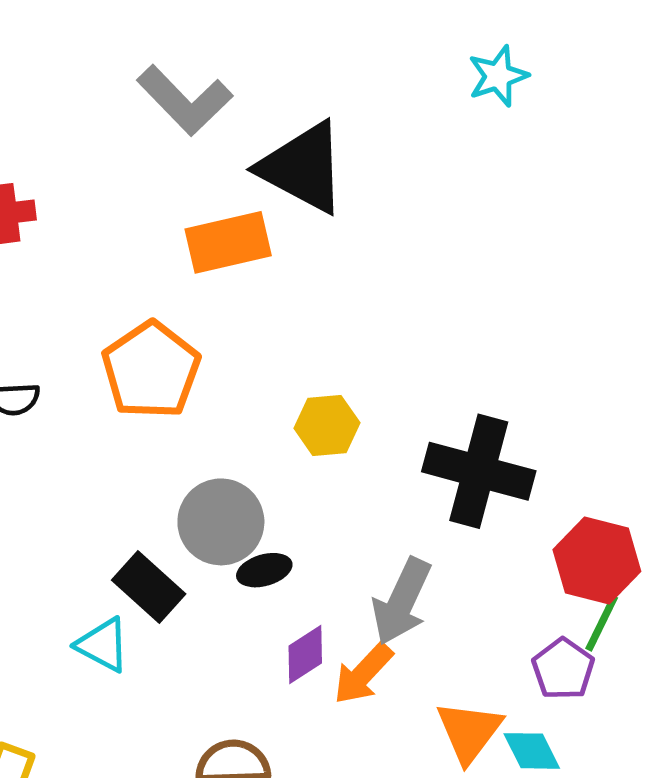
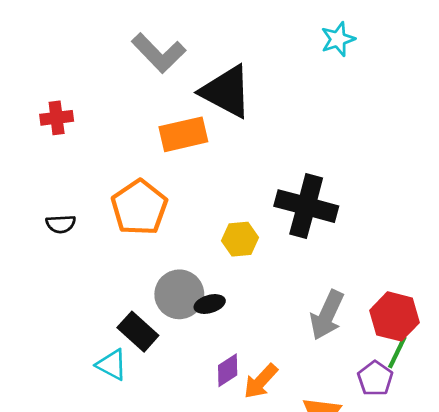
black cross: (479, 471) -> (306, 206), moved
black ellipse: (264, 570) -> (210, 304), moved
gray arrow: (402, 601) -> (327, 315), moved

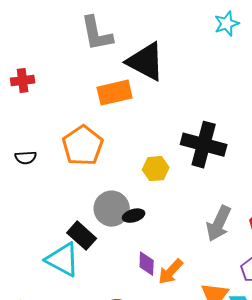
gray L-shape: (159, 53) -> (97, 34), turned 33
cyan triangle: (112, 365) -> (63, 260), size x1.5
purple diamond: (228, 370) -> (147, 264), turned -55

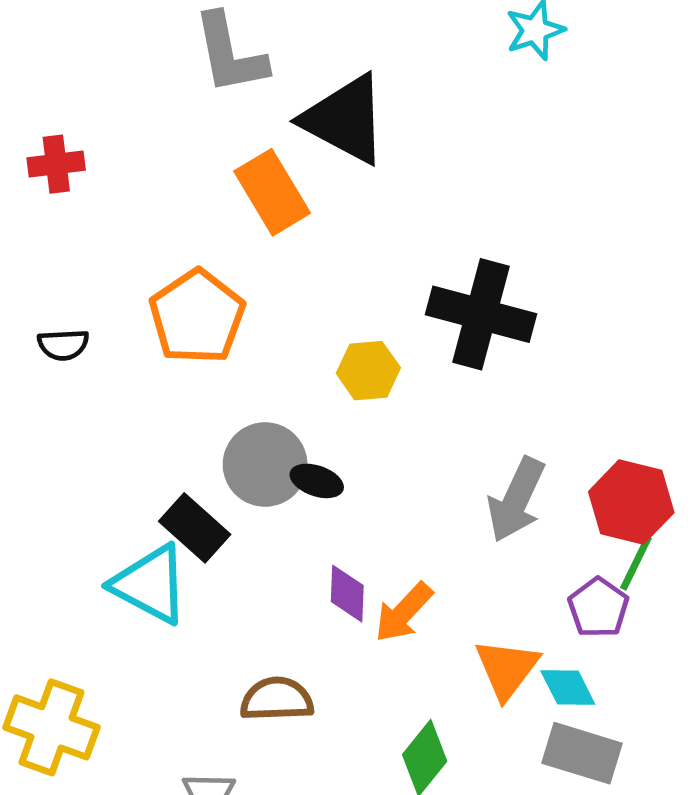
orange rectangle: (115, 93) -> (272, 192), turned 72
black ellipse: (134, 216) -> (317, 481), turned 35

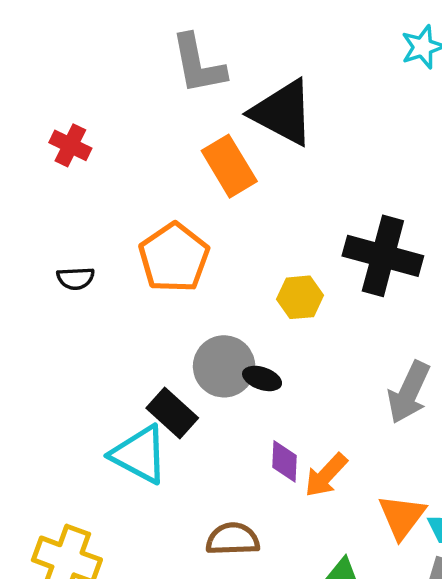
red cross: (56, 164) -> (70, 145), turned 33

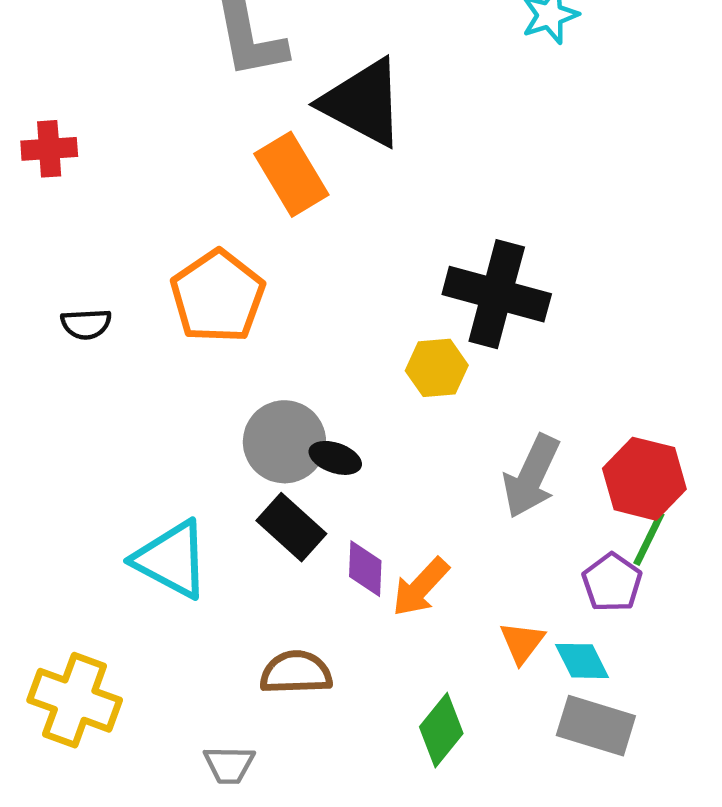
red cross: (70, 145) -> (49, 149), moved, turned -30
yellow hexagon: (300, 297) -> (437, 368), moved
black rectangle: (172, 413) -> (291, 527), moved
orange triangle: (402, 517) -> (522, 642), size x0.7

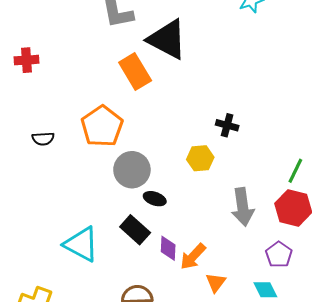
black cross: (497, 294) -> (227, 125), size x0.5
gray circle: (284, 442) -> (132, 170), moved
gray arrow: (531, 476) -> (243, 207), turned -33
green line: (649, 539) -> (295, 171), moved
orange triangle: (522, 642) -> (216, 282), moved

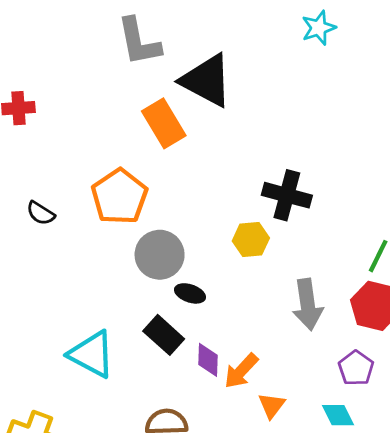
black cross: (227, 125) -> (287, 195), size x1.6
black semicircle: (43, 139) -> (41, 213), turned 35

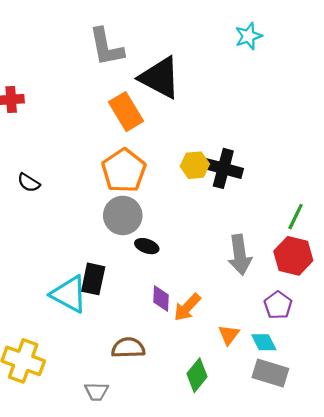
orange pentagon: (119, 197) -> (124, 171), moved
yellow hexagon: (251, 239) -> (195, 165), moved
black rectangle: (164, 335) -> (93, 279), moved, turned 60
orange triangle: (272, 405) -> (229, 335), moved

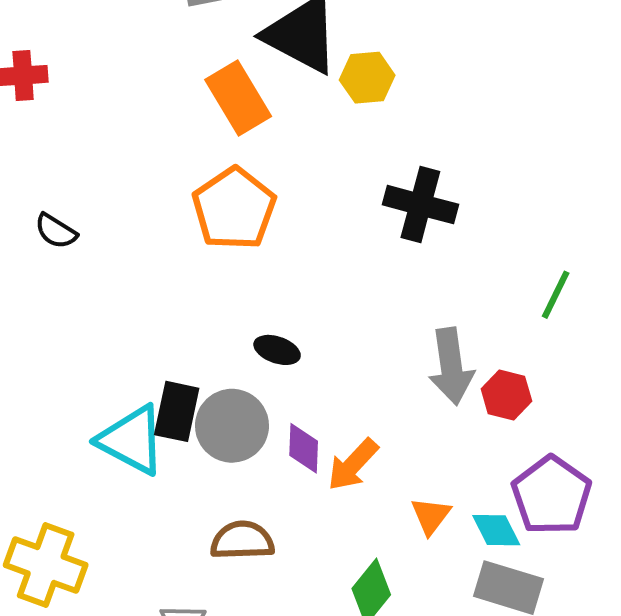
yellow hexagon: (195, 165) -> (367, 78), moved
gray circle: (123, 215) -> (232, 426), moved
red hexagon: (293, 256) -> (506, 395), moved, size x0.7
purple pentagon: (278, 305) -> (551, 495), moved, size x1.5

